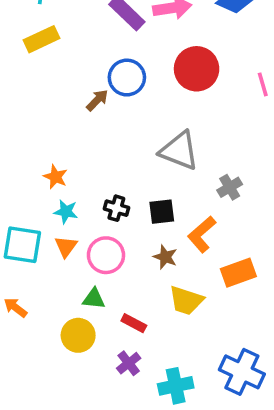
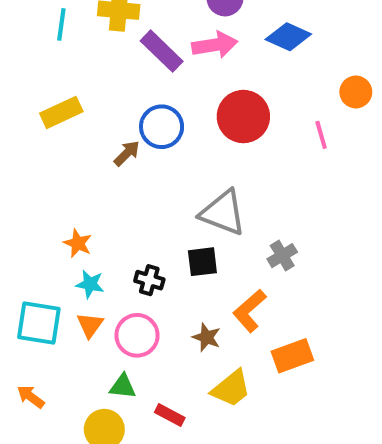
yellow rectangle: (42, 39) -> (61, 112), moved
black square: (162, 212) -> (202, 262), moved
yellow trapezoid: (186, 300) -> (231, 388), turned -57

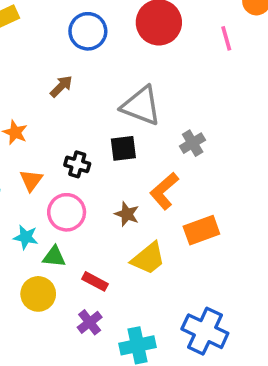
brown arrow: (127, 153) -> (61, 86), moved
cyan star: (90, 284) -> (26, 237), moved
orange triangle: (90, 325) -> (31, 180), moved

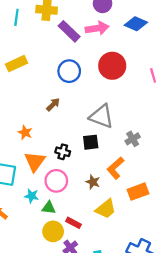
orange triangle: (31, 180) -> (35, 161), size x1.5
yellow circle: (38, 294) -> (53, 231), moved

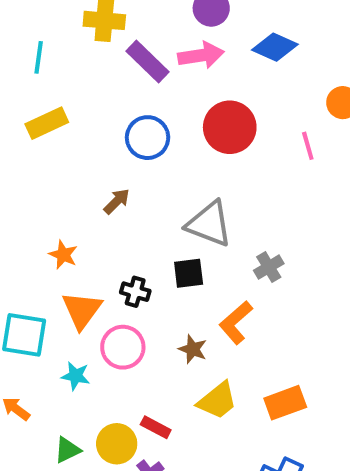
cyan line: (16, 17) -> (39, 57), moved
orange rectangle: (138, 192) -> (285, 403), moved
green triangle: (49, 208) -> (67, 450), moved, turned -32

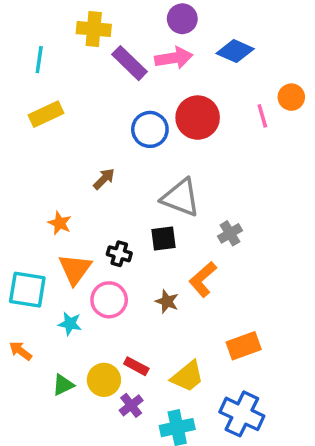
blue circle: (148, 138) -> (150, 129), moved
pink line: (308, 146) -> (262, 116), moved
yellow trapezoid: (217, 401) -> (187, 376), moved

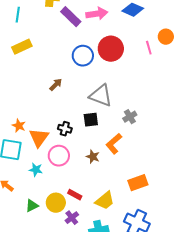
orange star: (60, 223) -> (19, 126), moved

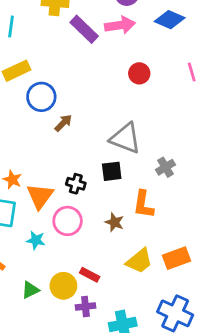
red circle: (111, 49) -> (139, 73), size x0.6
blue circle: (83, 56) -> (41, 97), moved
orange L-shape: (114, 144) -> (143, 204), turned -40
yellow trapezoid: (105, 201) -> (139, 261), moved
purple cross: (72, 218) -> (85, 306), turned 32

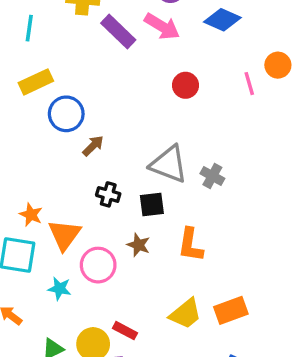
pink arrow: (120, 25) -> (162, 26), turned 40
gray cross: (165, 167) -> (212, 176), moved, turned -30
black cross: (76, 184) -> (108, 194), moved
brown star: (114, 222) -> (138, 245), moved

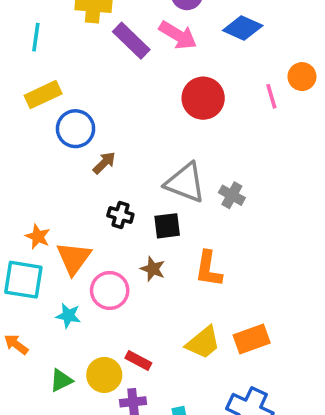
red circle: (185, 85) -> (203, 98), size x1.5

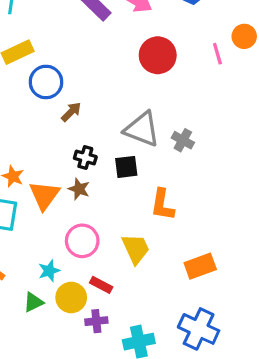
brown star: (153, 269) -> (79, 189), moved
pink circle: (110, 290) -> (82, 241), moved
cyan star: (68, 316) -> (49, 271), moved, turned -30
yellow trapezoid: (203, 343) -> (136, 249), moved, turned -76

